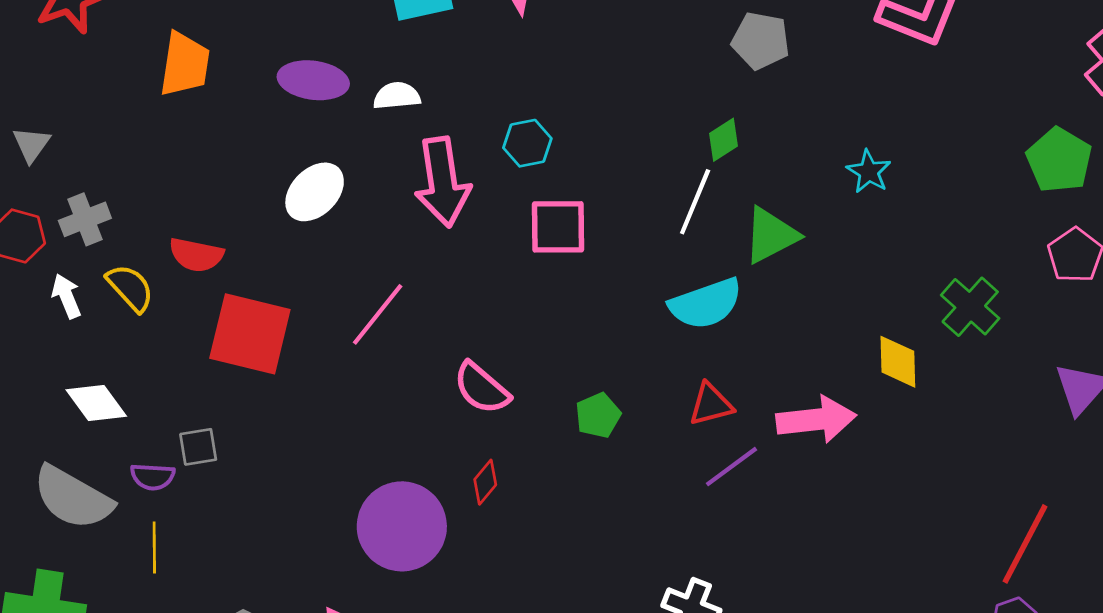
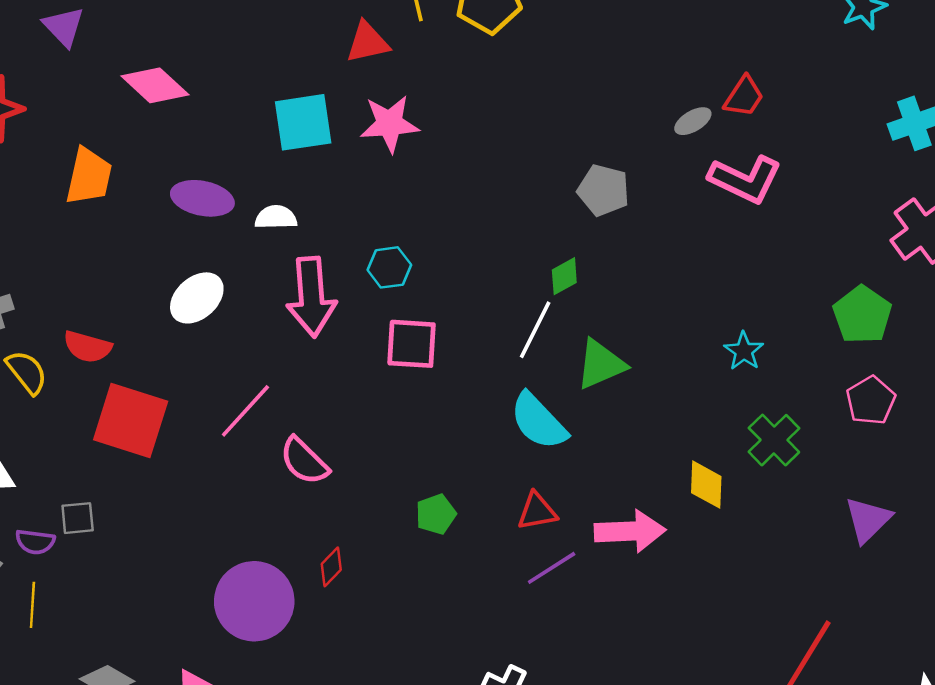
cyan star: (869, 172) -> (744, 351), moved
cyan semicircle: (706, 304) -> (539, 421), turned 62
pink semicircle: (482, 388) -> (304, 461), moved

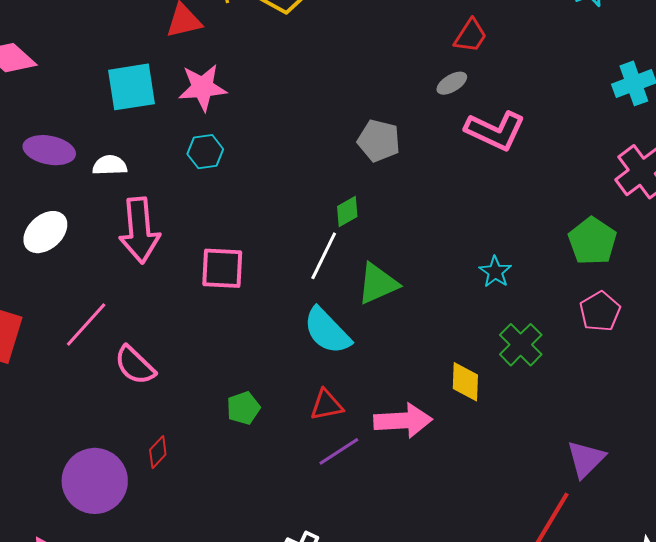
red trapezoid: (744, 97) -> (470, 36), moved
cyan hexagon: (389, 267) -> (205, 152), moved
purple triangle: (868, 520) -> (586, 459), moved

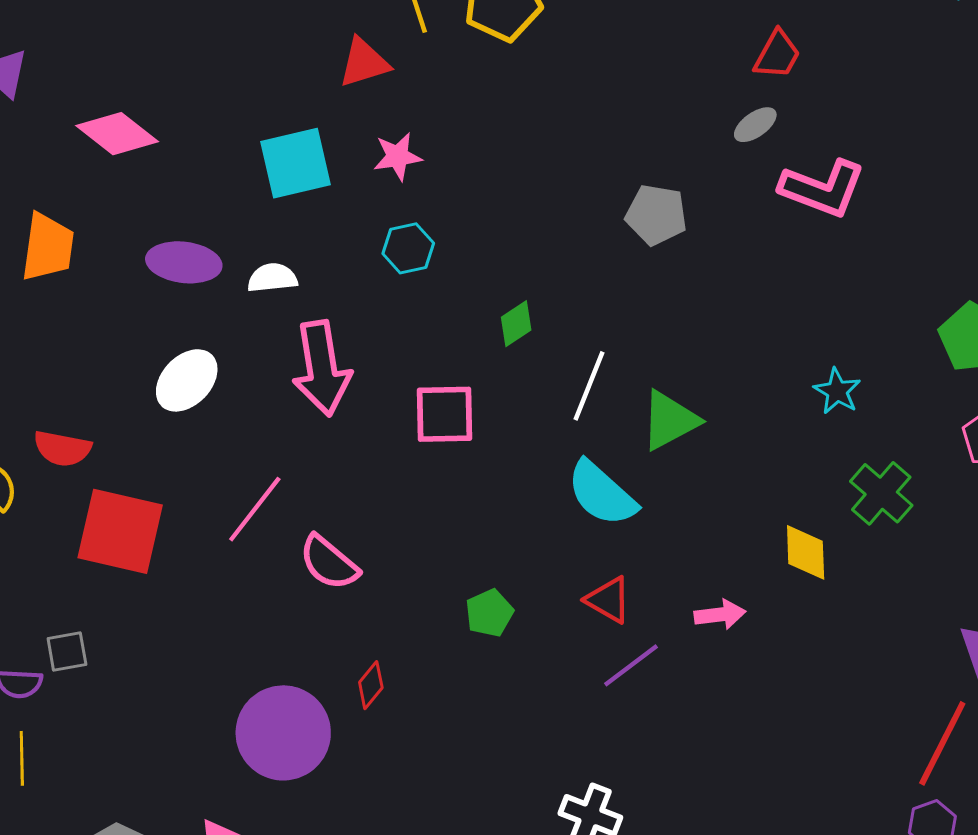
pink star: (203, 87) -> (398, 157), size x0.7
green diamond: (347, 212) -> (516, 324), moved
red triangle: (327, 405) -> (608, 600), turned 45
pink arrow: (403, 421) -> (720, 615), size x0.6

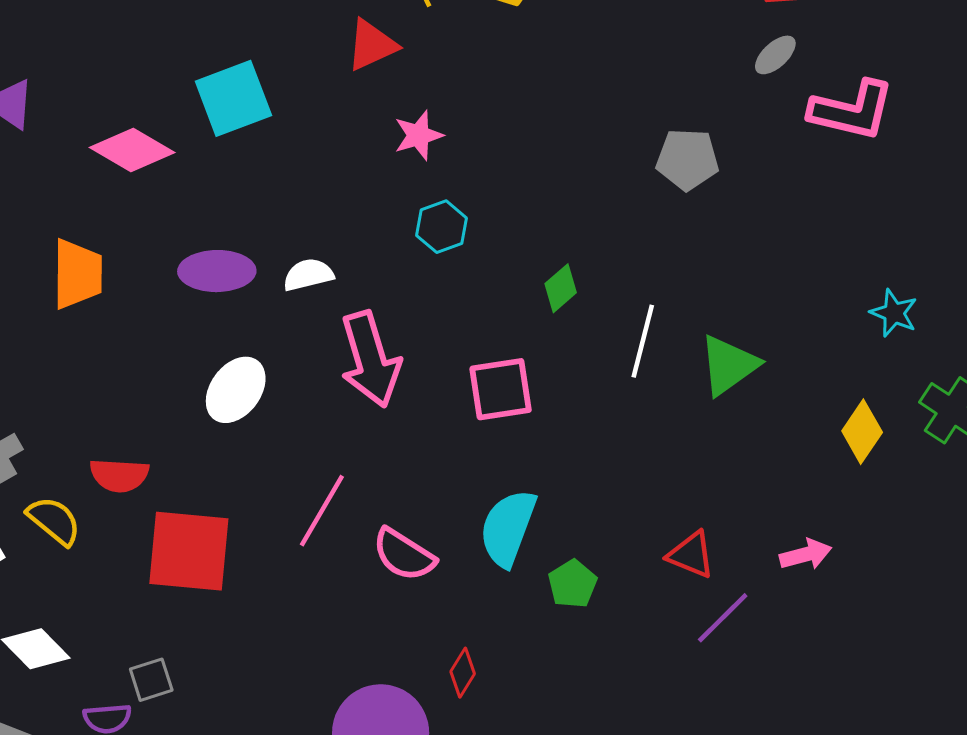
cyan square: (295, 163) -> (233, 98), moved
cyan semicircle: (602, 494) -> (508, 528), moved, turned 76
yellow diamond: (806, 552) -> (862, 432), moved, turned 44

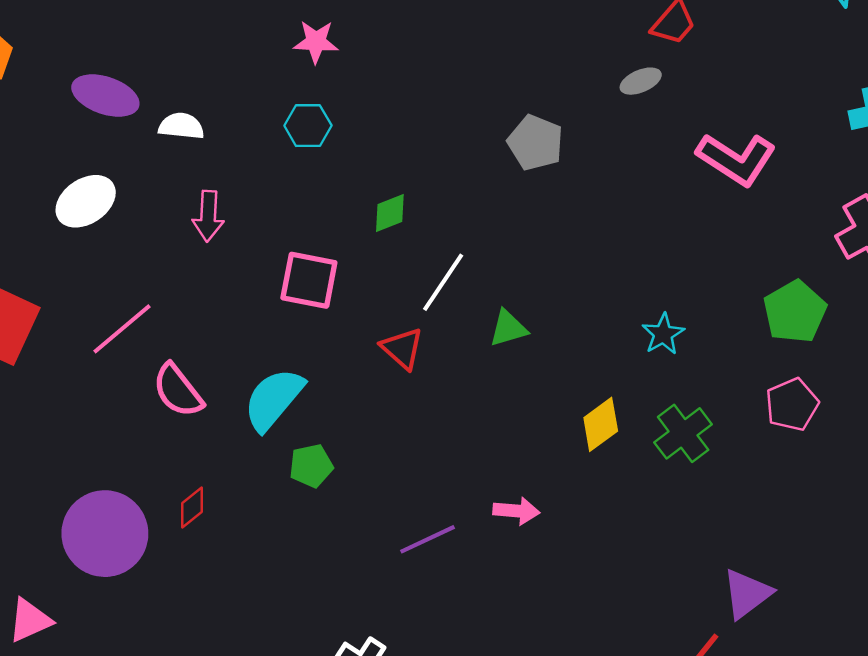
pink L-shape: (852, 110) -> (736, 159), moved
pink arrow: (370, 359) -> (208, 216), size x0.6
green triangle: (729, 365) -> (508, 328), size x0.7
red triangle: (691, 555) -> (402, 348), moved

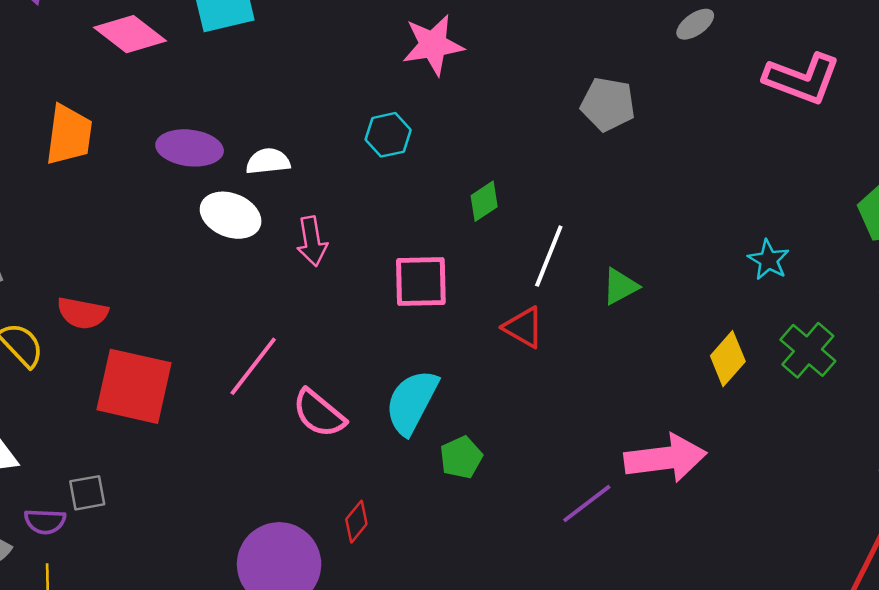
pink star: (316, 42) -> (433, 45), moved, size x1.4
white ellipse: (86, 201) -> (231, 215), moved, turned 68
pink arrow: (516, 511) -> (665, 458), size x1.8

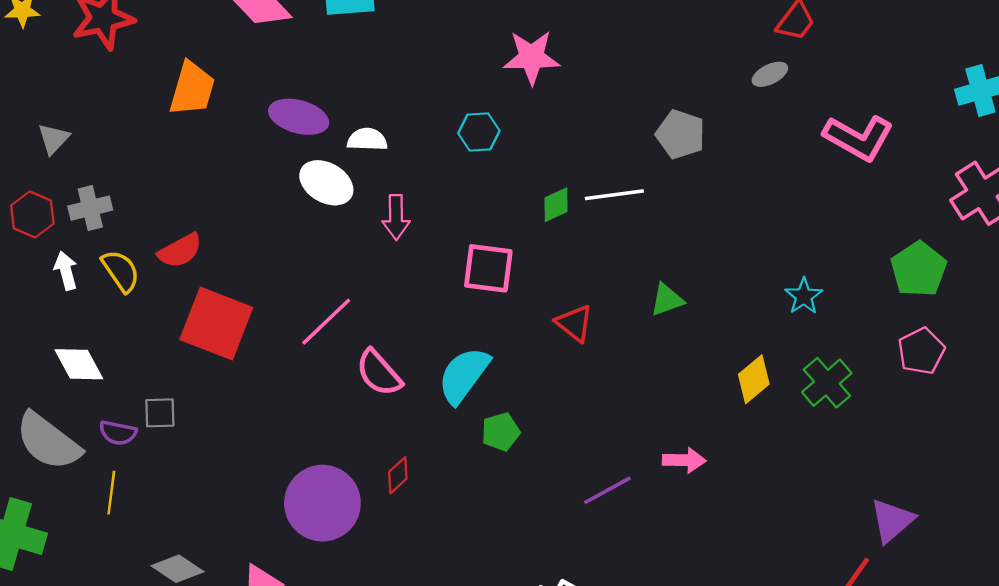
white line: (549, 256) -> (614, 195), moved, turned 52
red semicircle: (83, 313) -> (180, 251), turned -48
pink arrow: (665, 458) -> (684, 460), size x0.6

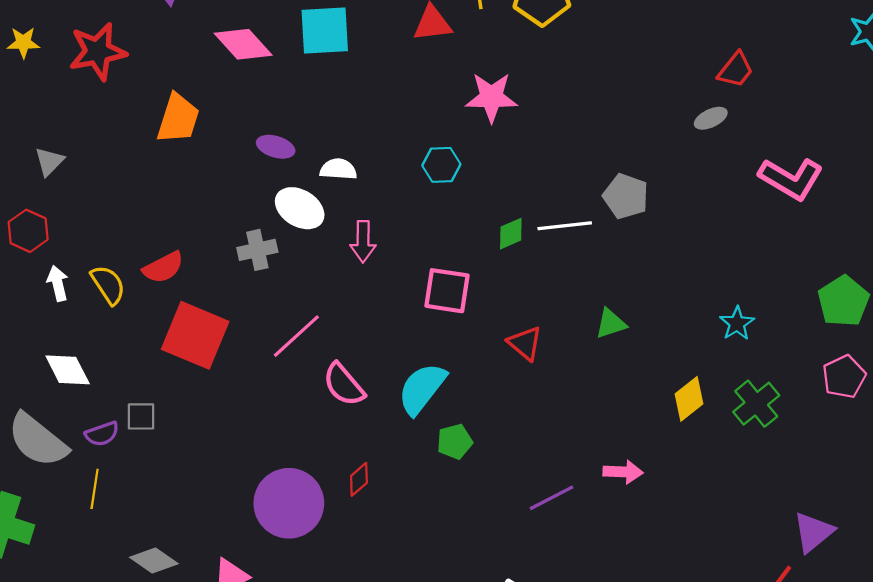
purple ellipse: (299, 117) -> (276, 147), size x0.7
gray pentagon: (680, 134) -> (626, 196), moved
gray cross: (90, 208) -> (257, 250), moved
purple semicircle: (118, 433) -> (102, 434), turned -32

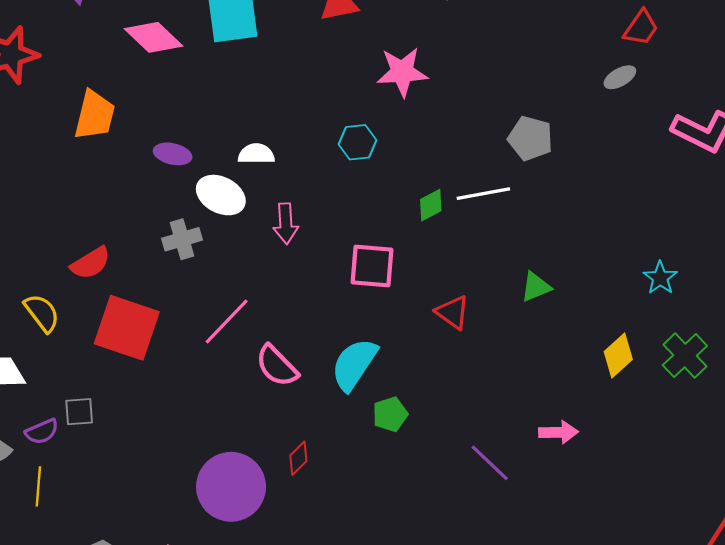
purple ellipse: (276, 147) -> (173, 154), moved
gray pentagon: (626, 196) -> (530, 138), moved
yellow semicircle: (108, 285) -> (42, 313), moved
purple line: (552, 498) -> (490, 463), turned 75

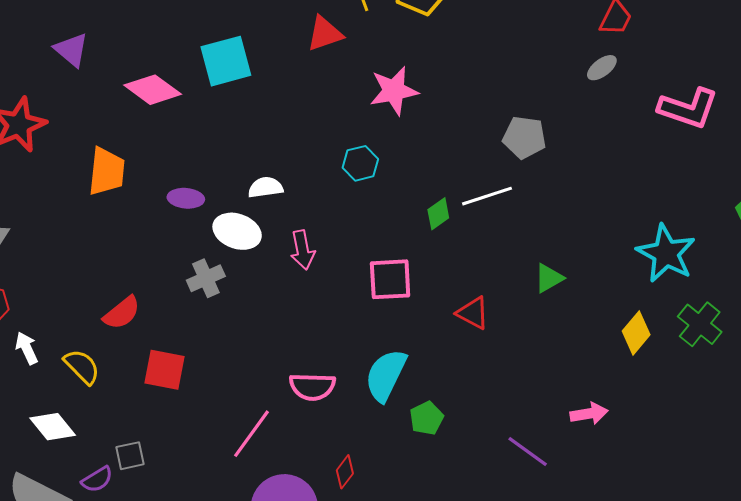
cyan star: (660, 278) -> (666, 253), size x1.8
pink line: (227, 321) -> (252, 434), moved
red square: (127, 328) -> (165, 370), size x0.7
pink semicircle: (277, 366) -> (312, 387), turned -36

